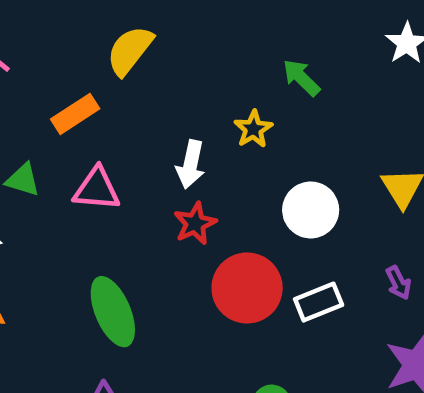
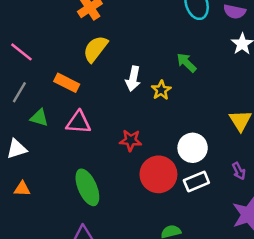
orange rectangle: (75, 114) -> (67, 83), turned 60
white arrow: (191, 164) -> (133, 79), moved
white circle: (311, 210) -> (193, 148), moved
red star: (195, 223) -> (131, 140), turned 30

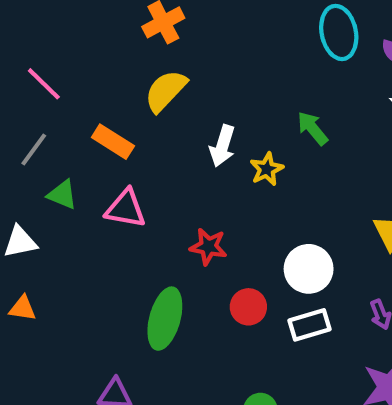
red circle: (158, 174) -> (248, 307), size x0.6
green ellipse: (87, 187) -> (165, 319), moved, turned 33

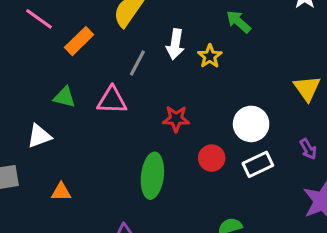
orange rectangle: (113, 142) -> (79, 41), moved, turned -68
gray line: (34, 149) -> (137, 63), moved
orange triangle: (23, 308) -> (61, 192), moved

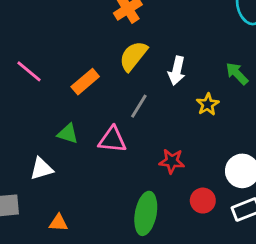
pink line: (39, 19) -> (29, 71), moved
white arrow: (175, 44) -> (177, 71), moved

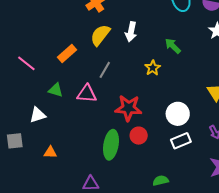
pink line: (29, 71) -> (26, 63), moved
white arrow: (177, 71) -> (131, 32), moved
red star: (172, 161) -> (128, 108), size x1.5
red circle: (203, 201) -> (139, 136), moved

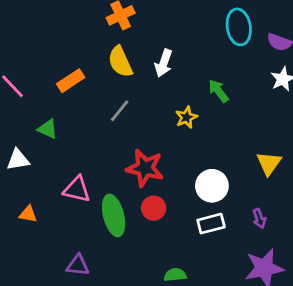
yellow semicircle: (100, 35) -> (120, 62), turned -70
pink triangle: (87, 94) -> (77, 189), moved
green ellipse: (111, 145) -> (114, 215), turned -32

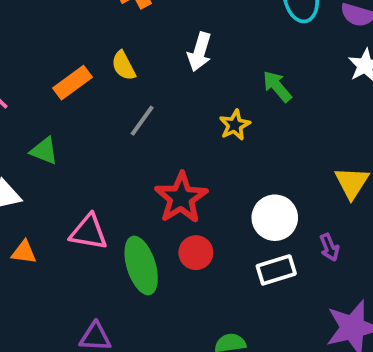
yellow semicircle: (120, 62) -> (124, 66), moved, size x0.7
red star: (145, 168) -> (181, 198), turned 30
orange triangle: (28, 214) -> (24, 252), moved
purple arrow: (259, 218) -> (329, 247), moved

